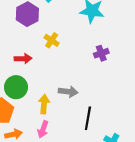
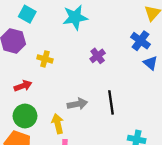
black line: (88, 118) -> (111, 102), moved

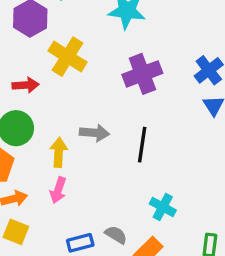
purple cross: (98, 56) -> (142, 74), size x1.6
yellow cross: (45, 59) -> (68, 57), size x1.6

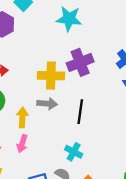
yellow cross: (68, 57) -> (51, 76), moved, turned -30
cyan cross: (163, 207) -> (74, 152), moved

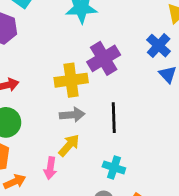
yellow arrow: (22, 117) -> (69, 145), moved, turned 48

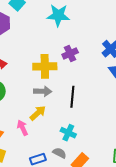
purple cross: (104, 58) -> (70, 54), size x0.7
pink arrow: (50, 168) -> (23, 128), turned 140

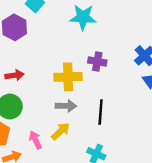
purple cross: (70, 54) -> (97, 61), turned 35
pink arrow: (23, 128) -> (35, 140), moved

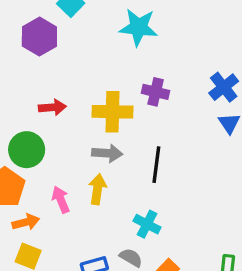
red arrow: (14, 75) -> (52, 107), moved
yellow arrow: (61, 131) -> (98, 189), turned -42

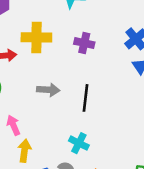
yellow cross: (112, 112) -> (36, 37), moved
yellow arrow: (98, 189) -> (24, 151), moved

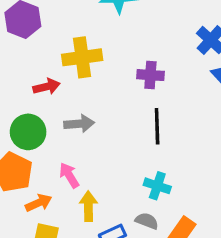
purple cross: (84, 43) -> (150, 75), moved
gray arrow: (48, 90) -> (79, 124), moved

